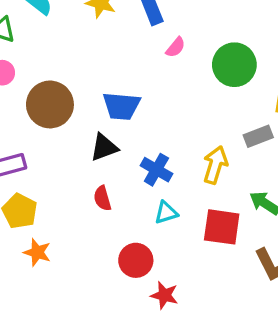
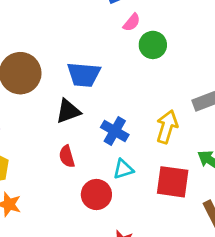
green circle: (234, 65) -> (153, 45), moved, size x0.7
red circle: (136, 260) -> (96, 194), moved

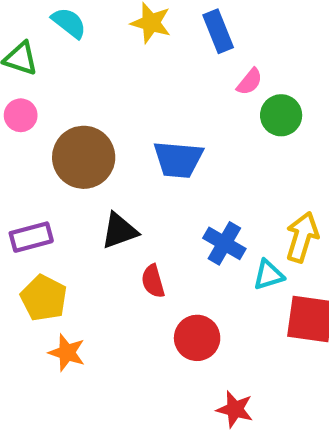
black triangle: (68, 111) -> (119, 231), moved
cyan triangle: (123, 169) -> (268, 275), moved

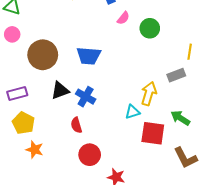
green circle: (281, 115) -> (150, 28), moved
blue cross: (224, 243) -> (86, 97), moved
red semicircle: (153, 281) -> (76, 125), moved
red circle: (197, 338) -> (90, 155), moved

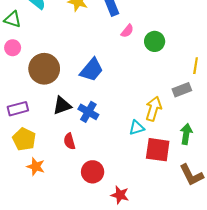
blue trapezoid: (89, 56) -> (91, 70), turned -55
green arrow: (180, 118) -> (186, 134), turned 66
red semicircle: (76, 125) -> (69, 141), moved

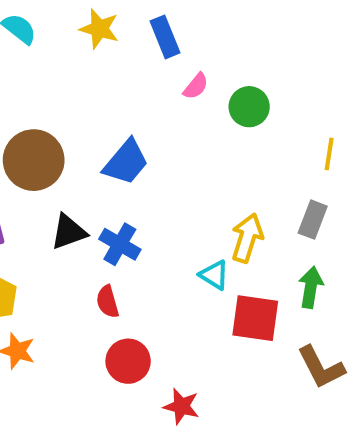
gray rectangle: (182, 90) -> (313, 220), moved, turned -48
cyan triangle: (137, 128) -> (214, 275), turned 49
red semicircle: (69, 141) -> (108, 302), moved

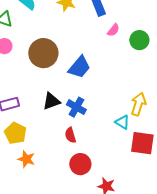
brown circle: (34, 160) -> (43, 53), moved

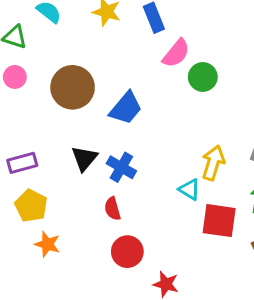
pink semicircle: (113, 30) -> (176, 53), size x1.5
green circle: (139, 40) -> (203, 77), moved
black triangle: (51, 101) -> (84, 158), turned -30

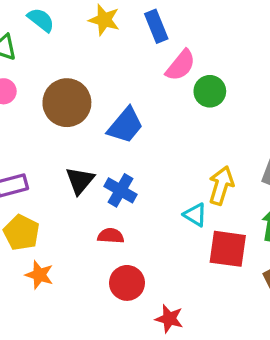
red semicircle: (113, 209) -> (111, 236), turned 110

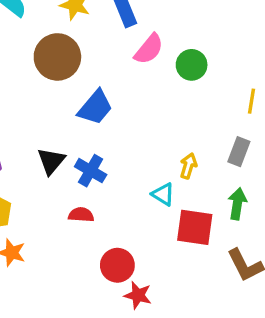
green circle: (210, 91) -> (192, 65), moved
brown circle: (67, 103) -> (57, 57), moved
yellow arrow: (221, 185) -> (188, 166), size x0.7
red circle: (127, 283) -> (117, 265), moved

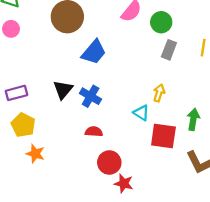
gray rectangle: (239, 152) -> (169, 50), moved
red semicircle: (81, 215) -> (94, 132), moved

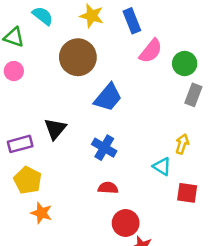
black triangle: (63, 90) -> (55, 129), moved
red square: (163, 136) -> (187, 193), size x0.7

